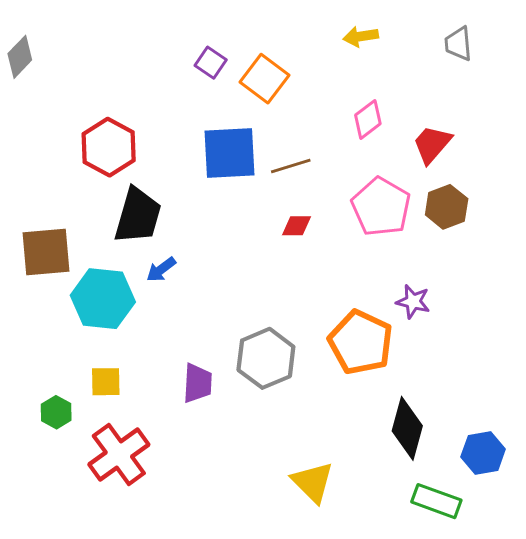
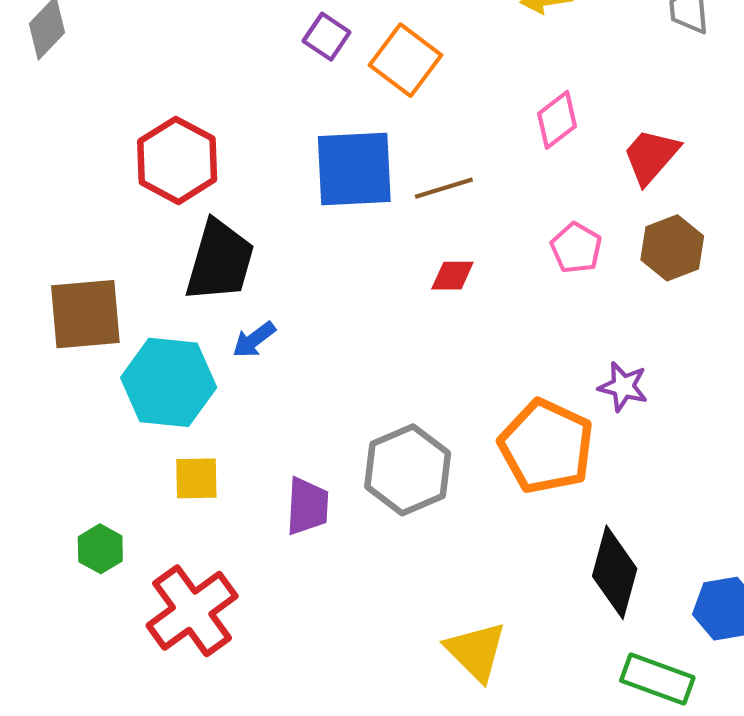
pink pentagon: (381, 207) -> (576, 248), size x0.6
yellow square: (106, 382) -> (196, 478), moved

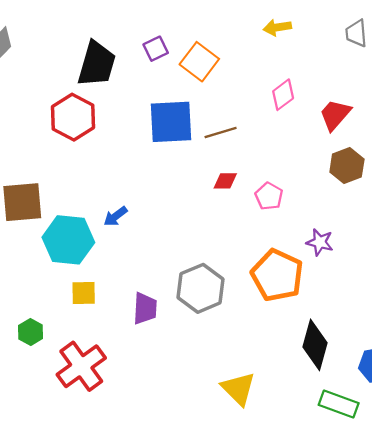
purple square: (327, 37) -> (156, 49), turned 30
pink pentagon: (576, 248) -> (269, 196), moved
black trapezoid: (220, 261) -> (97, 64), moved

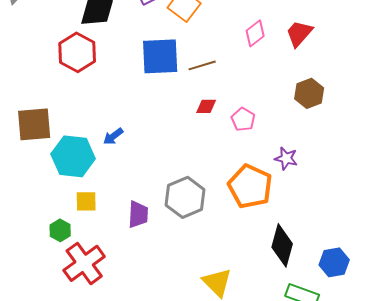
red trapezoid: (335, 115) -> (299, 33), moved
green hexagon: (31, 332) -> (60, 230), moved

